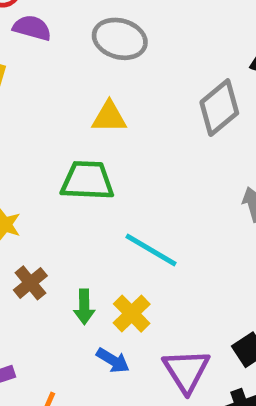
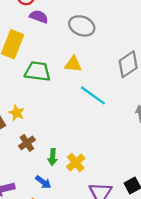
green trapezoid: (87, 181) -> (38, 71), moved
cyan line: (151, 250) -> (93, 95), moved
blue arrow: (113, 360) -> (43, 182), moved

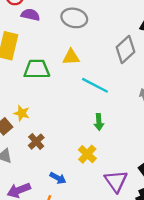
green arrow: (53, 157) -> (99, 122), moved

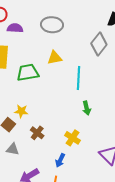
cyan line: (95, 85) -> (78, 78), turned 75
yellow cross: (87, 154) -> (73, 138), moved
blue arrow: (58, 178) -> (60, 160), turned 96

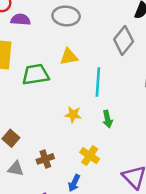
yellow star: (21, 111) -> (73, 115), moved
brown cross: (37, 133) -> (45, 159), moved, turned 32

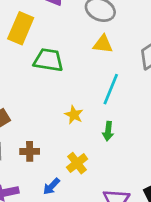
yellow triangle: (69, 57) -> (103, 44), moved

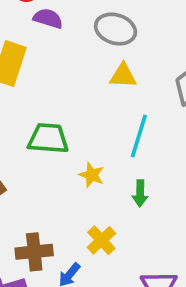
green trapezoid: (48, 60) -> (48, 138), moved
brown cross: (30, 151) -> (34, 252), moved, size x1.4

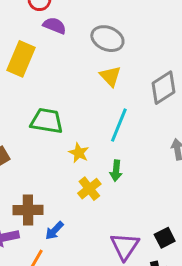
yellow triangle: (123, 76) -> (110, 76), turned 40
yellow cross: (101, 240) -> (89, 189), moved

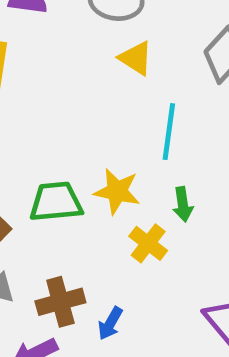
green trapezoid: (47, 121) -> (56, 202), moved
yellow star: (79, 153) -> (117, 191), size x1.4

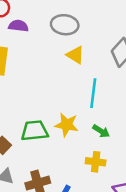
green arrow: (183, 204) -> (101, 131), turned -49
yellow cross: (148, 243) -> (96, 162), moved, turned -30

